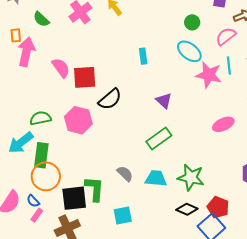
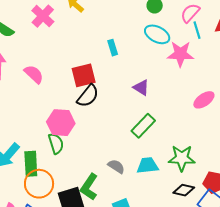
cyan line: (229, 65) -> (197, 30), moved
red square: (85, 77) -> (84, 75), moved
green semicircle: (40, 118) -> (56, 144), moved, turned 95
green L-shape: (94, 189) -> (89, 187), turned -140

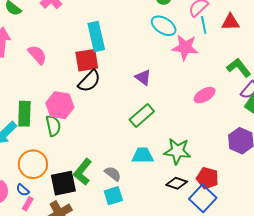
cyan rectangle: (113, 48) -> (96, 37), moved, size x1.8
green rectangle: (31, 164) -> (24, 114), moved
gray semicircle: (116, 166) -> (113, 174), moved

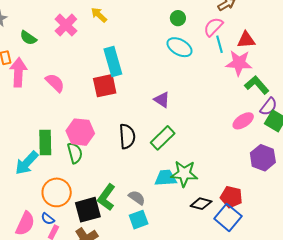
pink star: (185, 47) -> (239, 63), moved
black semicircle: (89, 81) -> (127, 136), moved, turned -45
pink ellipse: (205, 95) -> (243, 121), moved
green star: (177, 151) -> (184, 174), moved

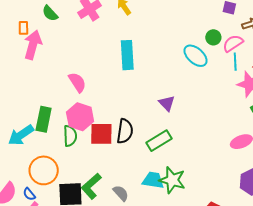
green circle: (178, 18) -> (213, 37), moved
pink semicircle: (55, 83) -> (77, 82), moved
red square: (105, 86) -> (101, 134), moved

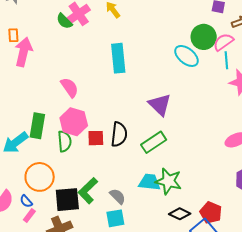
green semicircle: (50, 13) -> (64, 21), moved
green circle: (213, 37) -> (204, 37), size x1.6
purple triangle: (167, 103) -> (160, 105), size x1.4
red square: (101, 134) -> (96, 138), size x0.7

